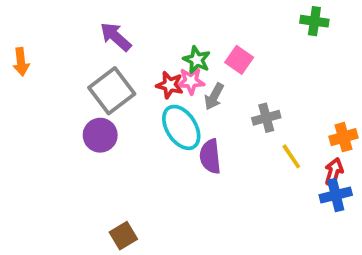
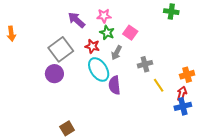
purple arrow: (116, 37) -> (77, 20), moved
pink star: (191, 81) -> (104, 16), moved

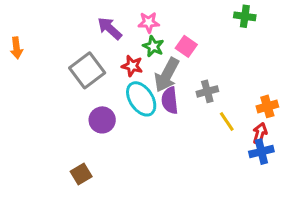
gray arrow: (117, 53) -> (167, 75), size x1.6
purple circle: (54, 74) -> (102, 120), moved
purple semicircle: (114, 85) -> (170, 100), moved
brown square: (67, 128) -> (81, 174), moved

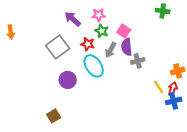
gray arrow: (167, 75) -> (111, 50), size x0.7
purple semicircle: (170, 100) -> (127, 47), moved
yellow line: (227, 121) -> (159, 87), moved

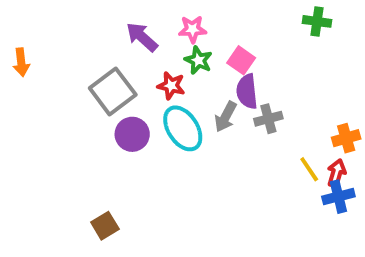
gray arrow: (111, 50) -> (226, 117), moved
purple circle: (68, 80) -> (132, 134), moved

